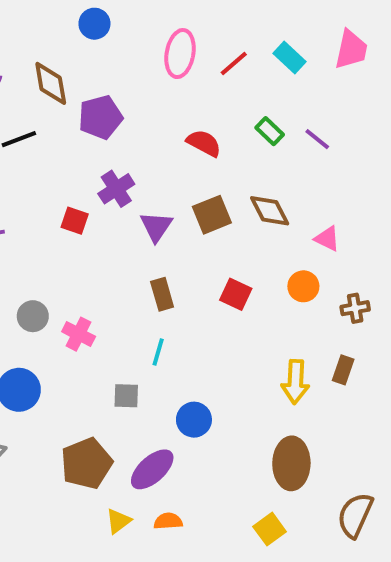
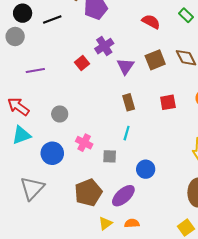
red square: (75, 221) -> (82, 63), turned 32
red square: (236, 294) -> (168, 102), turned -35
pink cross: (79, 334) -> (84, 143), moved

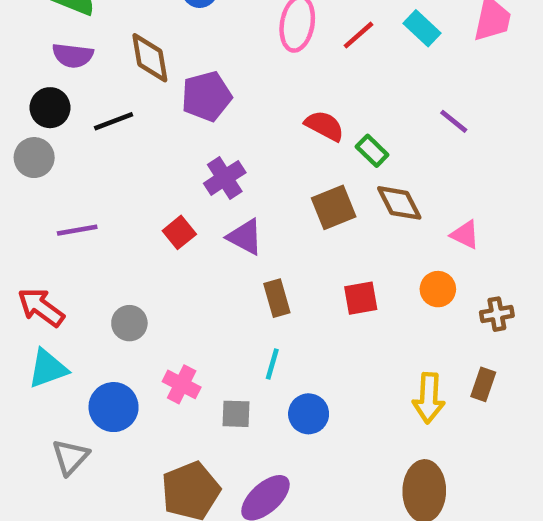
green rectangle: (186, 15) -> (372, 151), moved
red square: (82, 63) -> (179, 232), moved
purple triangle: (125, 66) -> (245, 237), moved, turned -36
blue circle: (146, 169) -> (309, 414), moved
gray triangle: (32, 188) -> (70, 457), moved, size x0.7

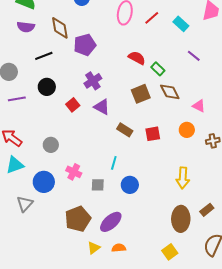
cyan rectangle: (422, 28) -> (181, 24), moved
black circle: (50, 108) -> (47, 87), moved
purple line: (77, 230) -> (17, 99), moved
brown rectangle: (277, 298) -> (125, 130), moved, turned -42
brown rectangle: (483, 384) -> (207, 210), moved, turned 32

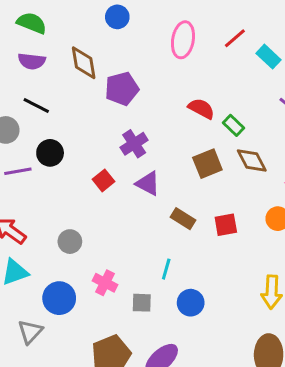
red line: (152, 18) -> (235, 38), moved
black line: (44, 56) -> (36, 106), moved, turned 48
black circle: (47, 87) -> (50, 153), moved

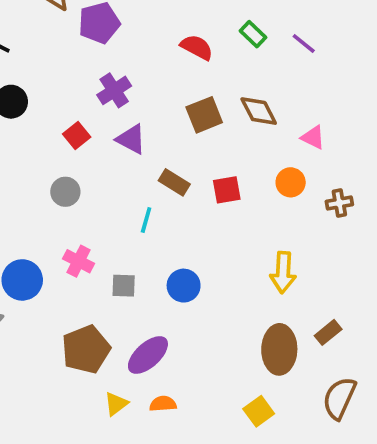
green rectangle: (233, 125) -> (253, 34), moved
gray circle: (70, 242) -> (65, 192), moved
cyan line: (166, 269) -> (146, 220), moved

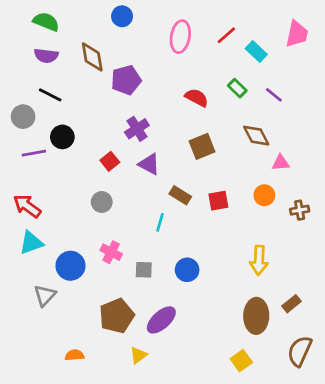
brown diamond: (259, 111) -> (256, 136), moved
pink triangle: (313, 137) -> (281, 163), turned -30
orange semicircle: (163, 404) -> (75, 355), moved

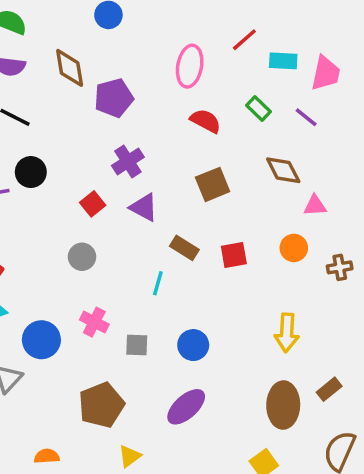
pink trapezoid: (297, 34) -> (326, 73), moved
pink ellipse: (180, 37) -> (190, 66), moved
cyan rectangle: (256, 52) -> (283, 61), turned -40
purple ellipse: (161, 320) -> (186, 407), moved

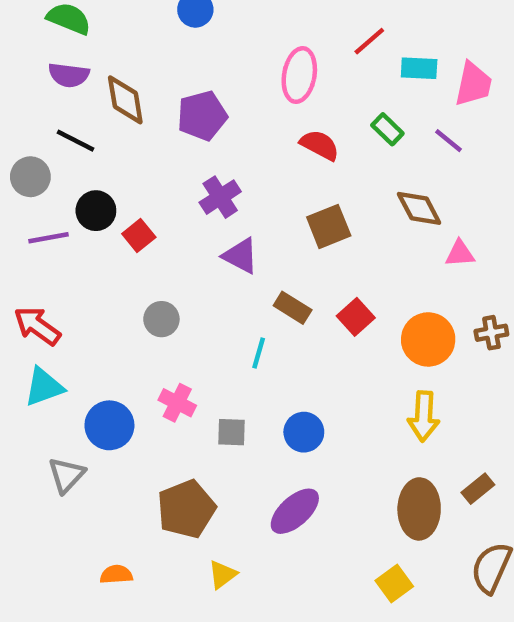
brown diamond: (70, 68) -> (125, 100), moved
red square: (93, 204) -> (139, 235), moved
orange circle: (294, 248) -> (428, 339), moved, size x1.5
red square: (234, 255) -> (356, 317), turned -32

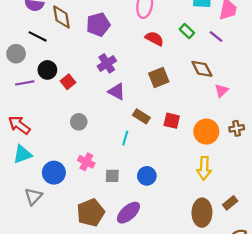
pink triangle: (460, 254) -> (221, 90), turned -40
red square: (356, 317) -> (172, 121), turned -35
purple ellipse: (295, 511) -> (128, 213), moved

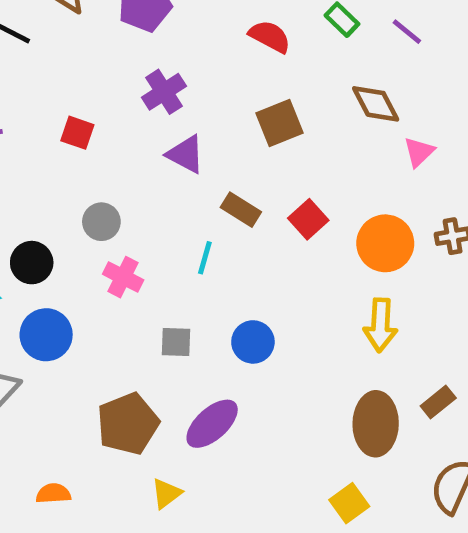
black circle: (47, 70) -> (32, 263), moved
red square: (68, 82) -> (77, 133), turned -32
red square: (172, 121) -> (308, 219), turned 35
pink cross: (86, 162) -> (123, 277), moved

